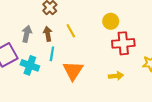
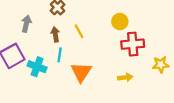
gray arrow: (27, 34) -> (26, 24), moved

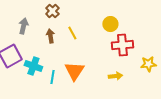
cyan line: (60, 55) -> (52, 77), moved

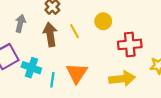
yellow circle: (110, 24) -> (103, 21), moved
brown arrow: (50, 36) -> (50, 34), size x1.5
yellow arrow: (115, 76) -> (122, 79), size x1.6

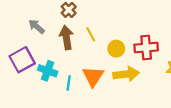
yellow circle: (103, 21) -> (116, 49), moved
gray arrow: (20, 23) -> (37, 27), turned -63
yellow arrow: (122, 79) -> (126, 74), moved

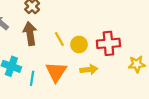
yellow line: (91, 34) -> (59, 39), moved
yellow arrow: (126, 74) -> (89, 70), size x0.7

